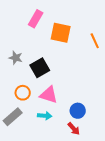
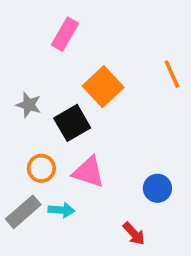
orange square: (61, 33) -> (103, 87), moved, turned 35
blue circle: (78, 111) -> (157, 188), moved
cyan arrow: (45, 116) -> (61, 210), moved

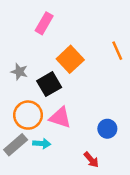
orange circle: (41, 168) -> (28, 115), size x1.5

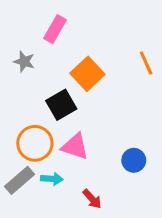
gray star: (19, 72) -> (24, 61), moved
red arrow: (91, 160) -> (92, 199), moved

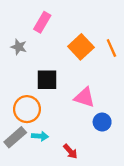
orange square: (87, 74) -> (81, 47), moved
black square: (61, 105) -> (47, 80), turned 30
pink triangle: (75, 146) -> (84, 97), moved

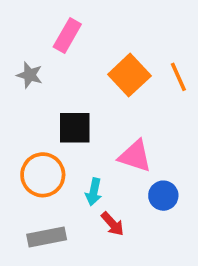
cyan arrow: (40, 136) -> (94, 192), moved, turned 98
gray rectangle: (15, 137) -> (47, 237), moved, turned 30
red arrow: (70, 151) -> (112, 224), moved

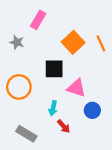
black square: (75, 128) -> (54, 69), moved
orange circle: (43, 175) -> (19, 87), moved
gray rectangle: (47, 237) -> (26, 134), turned 42

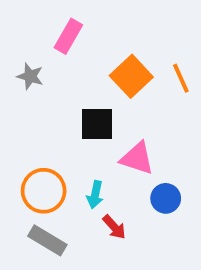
orange circle: (19, 87) -> (44, 191), moved

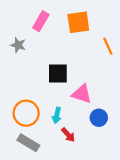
orange square: (131, 76) -> (78, 22), moved, turned 35

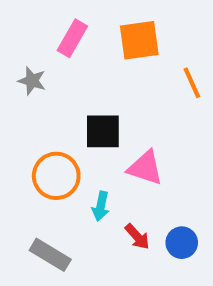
orange circle: (26, 113) -> (56, 176), moved
blue circle: (99, 118) -> (182, 243), moved
red arrow: (68, 135) -> (137, 237), moved

